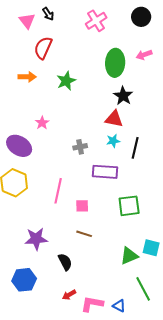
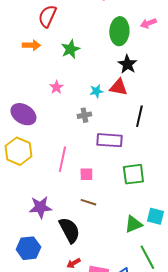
pink star: (42, 123) -> (56, 87), moved
cyan star: (113, 141) -> (96, 91), moved
black semicircle: (65, 262) -> (69, 230), size x1.5

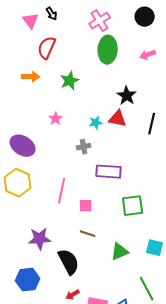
green ellipse: (119, 31) -> (108, 50), moved
black line: (139, 116) -> (152, 124), moved
green triangle: (133, 224) -> (120, 252), moved

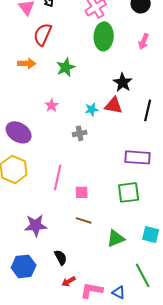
pink arrow: (148, 55) -> (144, 41), turned -49
purple rectangle: (109, 172) -> (138, 157), moved
black semicircle: (69, 262) -> (61, 257), moved, size x0.6

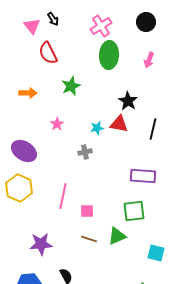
red semicircle: (43, 34) -> (48, 53), turned -50
orange arrow: (27, 63) -> (28, 93), moved
green triangle: (116, 238) -> (117, 236), moved

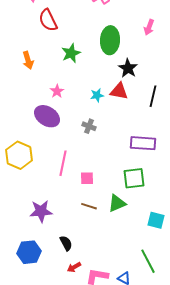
green ellipse: (109, 55) -> (110, 40), moved
orange arrow: (28, 93) -> (28, 60), turned 72
purple ellipse: (24, 151) -> (47, 116), moved
gray cross: (85, 152) -> (89, 126), moved, turned 32

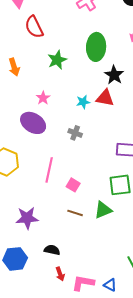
pink square: (87, 178) -> (73, 185), turned 32
black semicircle: (66, 243) -> (52, 250), turned -49
red arrow: (74, 267) -> (60, 274), turned -80

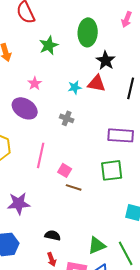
green triangle: (103, 210) -> (97, 245), moved
brown line: (75, 213) -> (74, 187), moved
black semicircle: (52, 250) -> (53, 235), moved

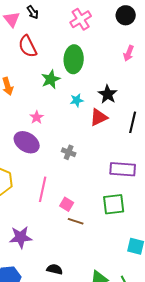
green ellipse: (88, 32) -> (74, 59), moved
red triangle: (97, 83) -> (99, 117), turned -36
cyan star: (75, 87) -> (77, 100), moved

